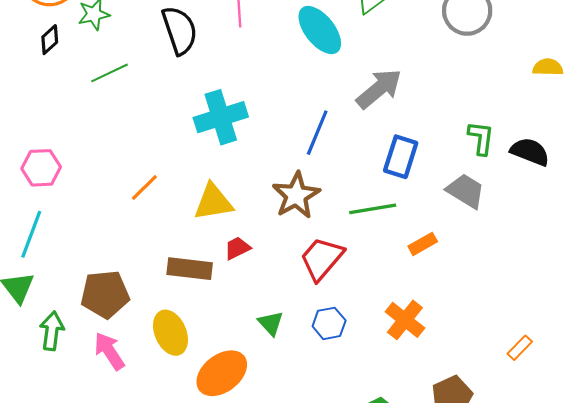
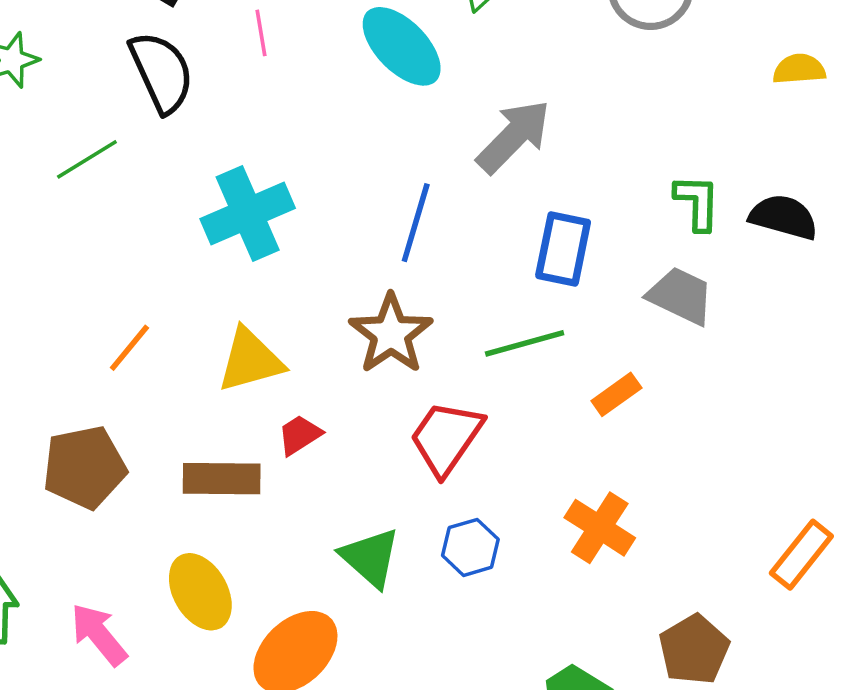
green line: (109, 73) -> (87, 159), moved
brown pentagon: (105, 294) -> (84, 467), moved
green triangle: (271, 323) -> (370, 558), size x1.4
orange rectangle: (520, 348) -> (801, 555), size x1.5

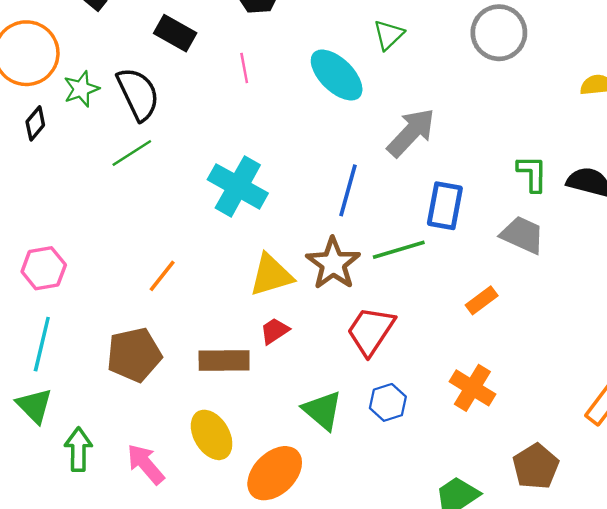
black semicircle: (161, 72) -> (138, 94), moved
cyan cross: (248, 213) -> (238, 186), turned -36
green line: (525, 343) -> (399, 250), moved
yellow triangle: (250, 360) -> (271, 275), moved

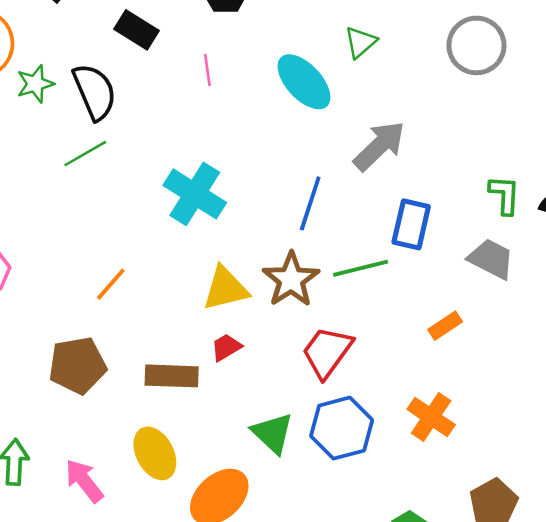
blue hexagon: (388, 402) -> (342, 428), size x1.6

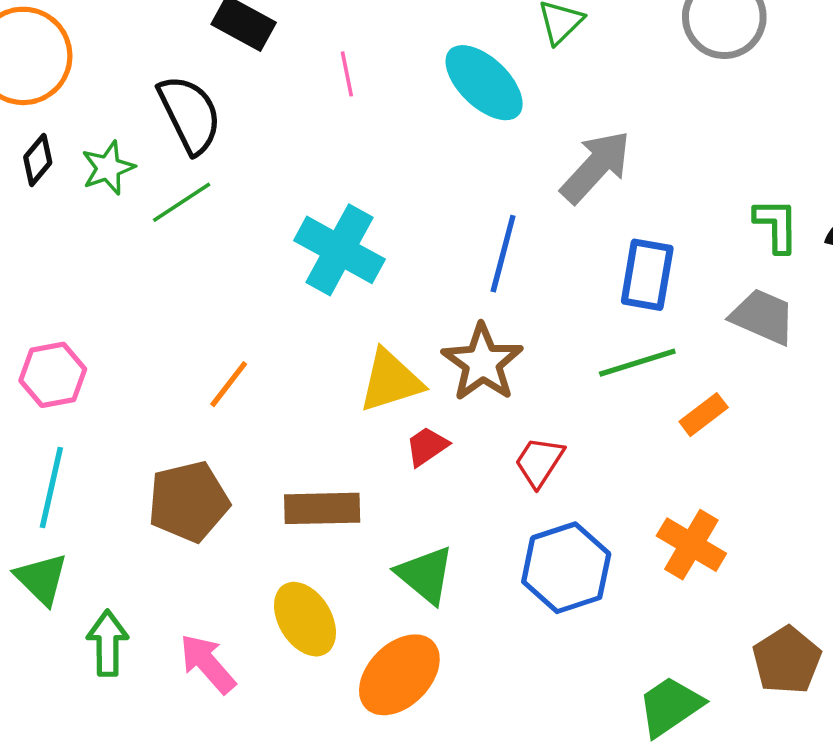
green star: (35, 84) -> (108, 168), moved
green line: (361, 268) -> (637, 363), moved
red trapezoid: (226, 347) -> (427, 446), moved
red trapezoid: (327, 352) -> (539, 462), size x0.7
green triangle: (273, 433) -> (425, 575), moved

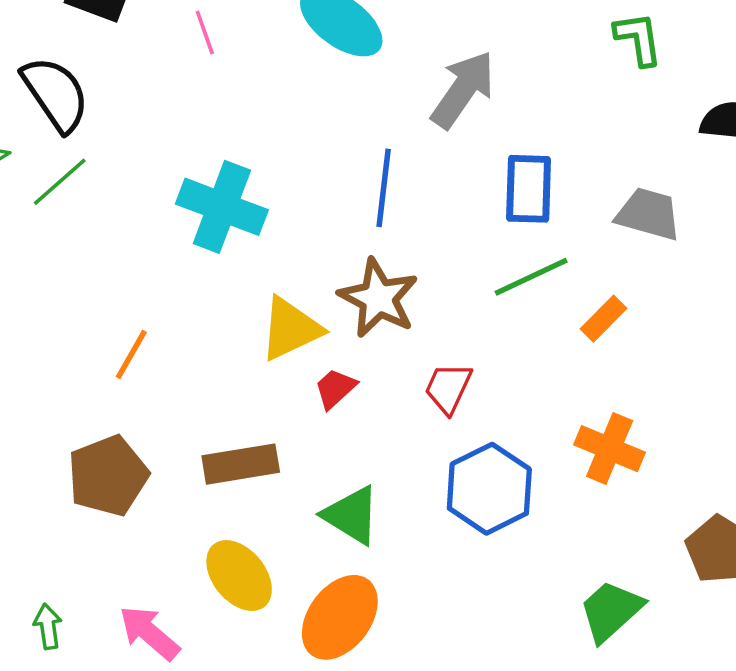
green L-shape: (776, 225) -> (638, 39), moved
green arrow: (108, 643) -> (48, 626), size x0.7

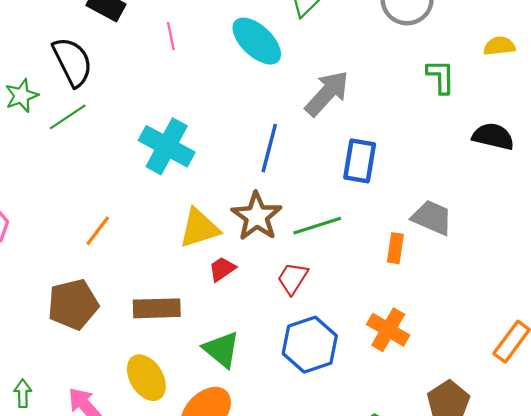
gray trapezoid: (648, 214) -> (432, 218), moved
green line: (531, 277) -> (317, 226), moved
orange rectangle: (604, 319) -> (395, 248), turned -44

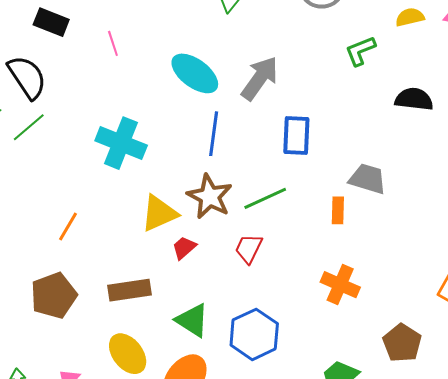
cyan ellipse: (257, 41) -> (195, 73), moved
green L-shape: (441, 76) -> (360, 51), turned -104
blue hexagon: (310, 345) -> (254, 334), moved

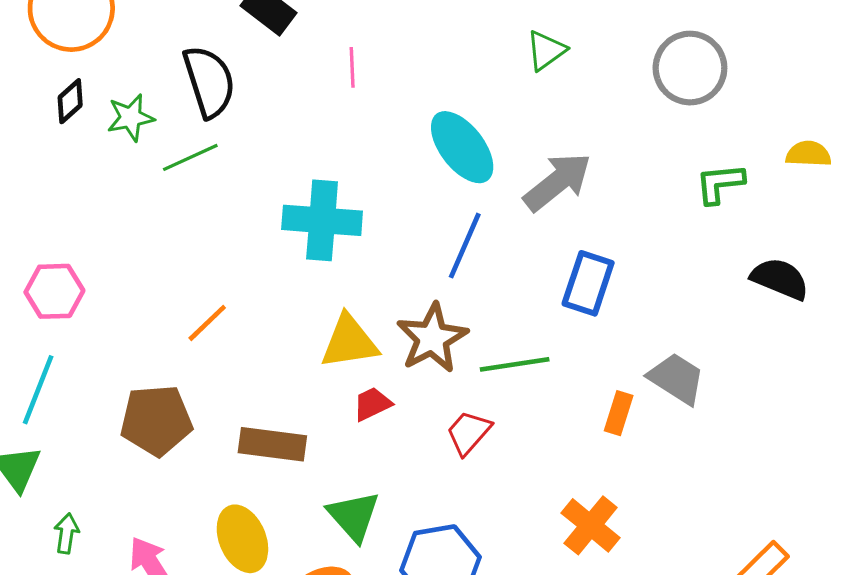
cyan cross: (121, 143) -> (322, 220), turned -33

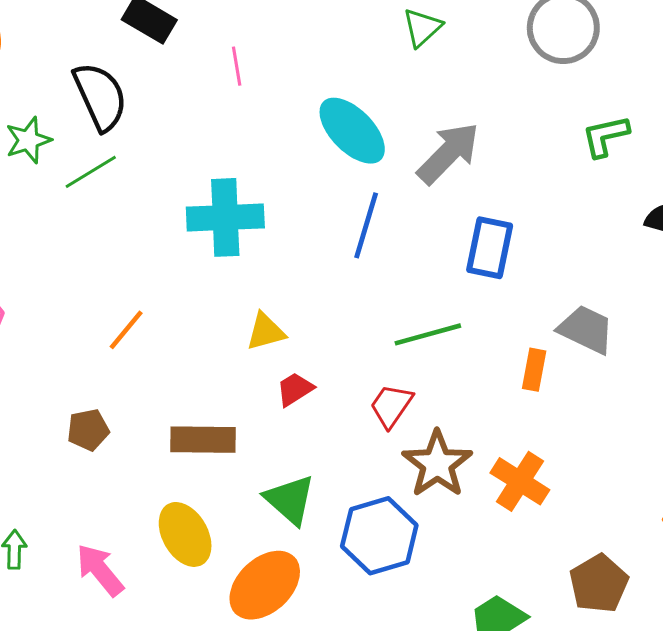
brown star: (432, 338) -> (437, 464), moved
yellow triangle: (349, 342) -> (266, 332), size x0.7
brown pentagon: (156, 420) -> (88, 430), size x0.6

